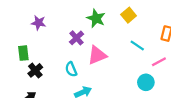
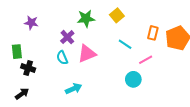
green star: (96, 18) -> (86, 19), turned -30
cyan semicircle: (71, 69) -> (62, 58), moved
black cross: (35, 70) -> (28, 68), turned -32

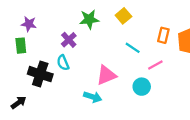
green rectangle: (17, 52) -> (21, 46), moved
pink triangle: (87, 54) -> (106, 75), moved
black cross: (28, 68) -> (40, 74), moved, size x1.5
cyan arrow: (74, 89) -> (93, 97), moved, turned 42

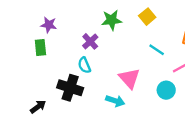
black cross: (40, 74) -> (70, 88), moved
pink triangle: (106, 75) -> (129, 78), turned -50

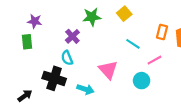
cyan arrow: (115, 101) -> (85, 89), moved

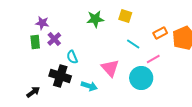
yellow square: (124, 14) -> (125, 16), turned -32
orange rectangle: (162, 32) -> (160, 33), turned 48
purple cross: (72, 36) -> (54, 39), moved
cyan circle: (142, 81) -> (141, 78), size x1.5

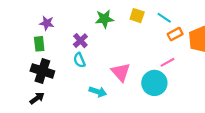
purple cross: (54, 39) -> (80, 41), moved
cyan line: (133, 44) -> (164, 18), moved
black cross: (60, 76) -> (42, 71), moved

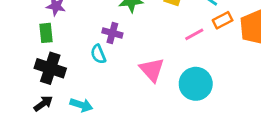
purple cross: (80, 41) -> (112, 33), moved, turned -32
pink line: (167, 62) -> (194, 34), moved
cyan arrow: (98, 92) -> (81, 105), moved

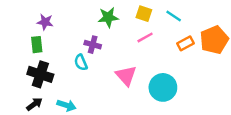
orange rectangle: (223, 20) -> (186, 43), moved
pink line: (194, 34) -> (145, 37), moved

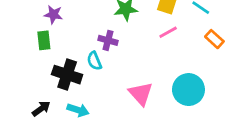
orange rectangle: (186, 43) -> (214, 39), turned 70
black cross: (40, 74) -> (67, 75), moved
pink triangle: (126, 76) -> (141, 94), moved

